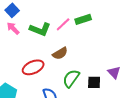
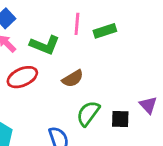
pink line: (63, 24) -> (77, 24), moved, turned -42
red ellipse: (33, 67) -> (22, 77), moved

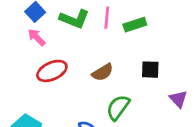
green L-shape: (45, 45) -> (74, 19), moved
black square: (120, 119) -> (150, 70), moved

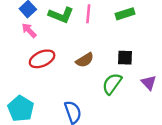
green rectangle: (135, 25) -> (125, 14), moved
green semicircle: (118, 107) -> (112, 84), moved

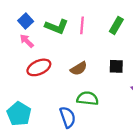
green rectangle: (125, 14) -> (116, 25), turned -42
green semicircle: (112, 84) -> (88, 98), moved, turned 60

